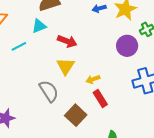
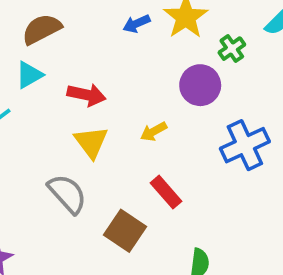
yellow arrow: (93, 79) -> (154, 132), moved

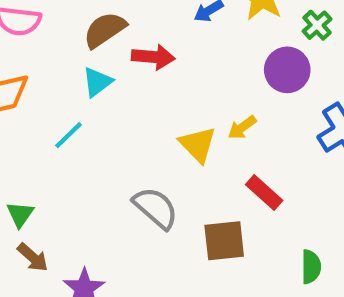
red arrow: (86, 95) -> (153, 57), moved
yellow triangle: (91, 142) -> (198, 144), moved
brown square: (125, 231) -> (224, 241), turned -33

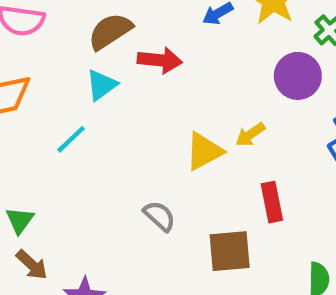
yellow triangle: (198, 144) -> (204, 151), turned 45
red rectangle: (264, 192) -> (272, 202), turned 36
gray semicircle: (156, 208) -> (160, 216), size x0.7

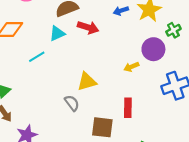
yellow arrow: (250, 135) -> (131, 67), moved
yellow triangle: (204, 151) -> (87, 82), moved

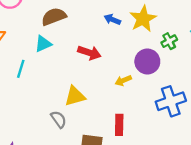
blue arrow: (121, 11) -> (112, 19), turned 40
red arrow: (88, 27) -> (89, 53), moved
cyan line: (37, 57) -> (21, 69), turned -42

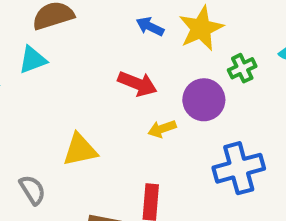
red arrow: (89, 53) -> (137, 84), moved
gray semicircle: (59, 119) -> (32, 190), moved

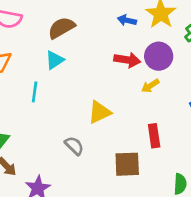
purple circle: (204, 100) -> (159, 56), moved

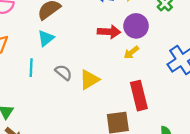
red rectangle: (154, 136) -> (139, 96), size x1.4
gray semicircle: (74, 146) -> (63, 72), moved

